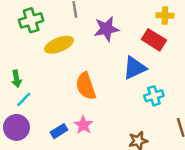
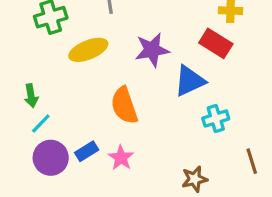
purple star: (107, 29) -> (152, 50), moved
purple circle: (16, 127) -> (51, 158), moved
blue rectangle: (59, 131) -> (87, 151), moved

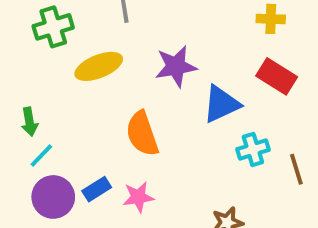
red rectangle: (216, 43) -> (277, 76), moved
pink star: (121, 158) -> (138, 197), turned 30
brown line: (252, 161) -> (296, 169), moved

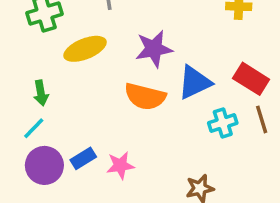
red rectangle: (277, 76) -> (251, 79), moved
green arrow: (29, 122) -> (41, 93), moved
orange semicircle: (142, 134) -> (145, 97), moved, turned -57
brown line: (296, 169) -> (262, 119), moved

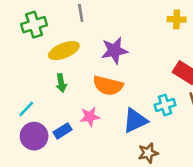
blue triangle: (195, 82) -> (135, 121), moved
green arrow: (41, 93) -> (61, 83), moved
pink star: (120, 165) -> (90, 117), moved

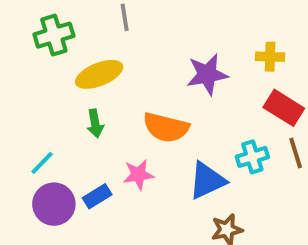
yellow cross: (177, 19) -> (270, 57), moved
purple star: (114, 51) -> (207, 74), moved

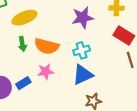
orange semicircle: (166, 127) -> (47, 46), moved
cyan cross: (252, 157) -> (82, 50), moved

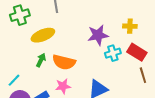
green arrow: (22, 44) -> (41, 60), turned -144
cyan cross: (82, 50) -> (113, 53), moved

